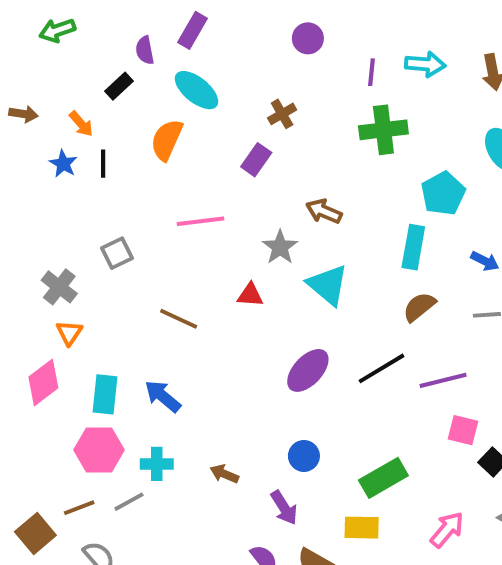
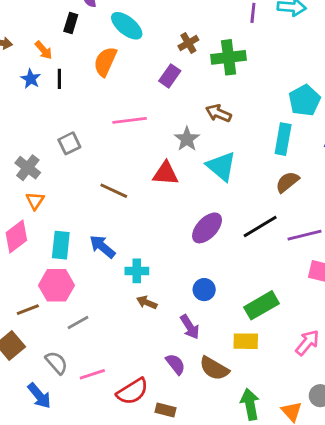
black rectangle: (119, 86) -> (71, 23), turned -30
green cross: (383, 130) -> (229, 57), moved
red triangle: (250, 295) -> (165, 173), size x1.4
cyan cross: (157, 464) -> (137, 271), moved
brown line: (79, 508) -> (28, 310), moved

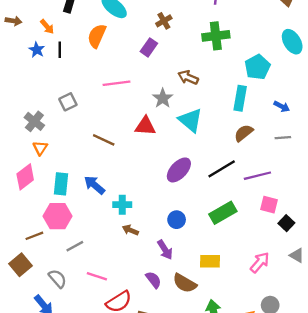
green cross: (229, 57) -> (216, 36), moved
green rectangle: (261, 305) -> (223, 213), moved
pink line: (92, 374) -> (97, 276), moved, turned 36

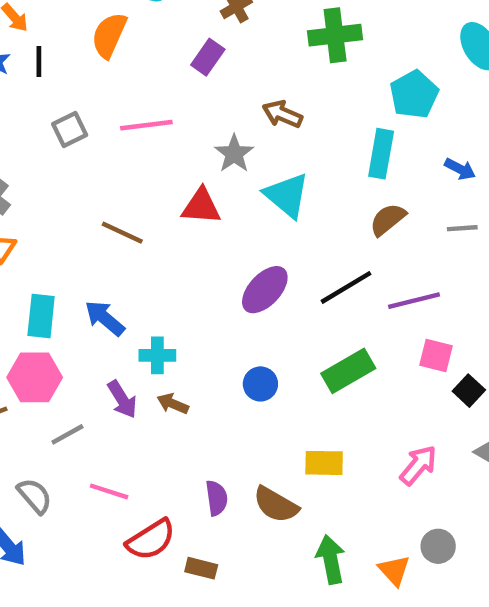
gray square: (68, 102) -> (70, 130), moved
purple arrow: (165, 250) -> (122, 399), moved
purple semicircle: (153, 280) -> (217, 498), turned 30

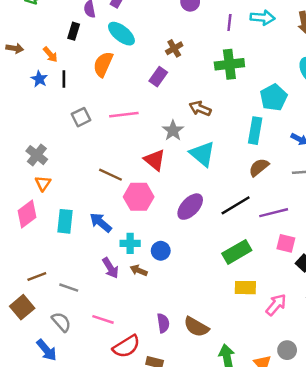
red triangle: (201, 206) -> (155, 160), turned 35
pink hexagon: (35, 377) -> (139, 197), moved
blue circle: (260, 384) -> (161, 251), moved
gray line: (67, 434) -> (69, 288), moved, turned 48
yellow rectangle: (324, 463) -> (245, 288), moved

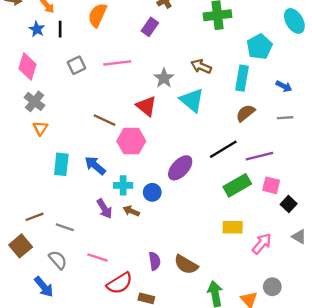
brown arrow: (200, 108) -> (201, 66), moved
purple ellipse: (190, 207) -> (180, 168), moved
pink diamond: (27, 214) -> (28, 66), moved, turned -36
green rectangle: (237, 252) -> (237, 185), moved

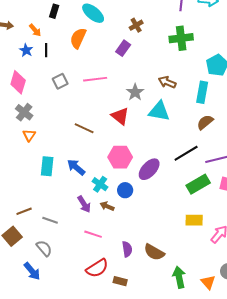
cyan triangle: (192, 100) -> (159, 111), turned -30
pink hexagon: (131, 141) -> (120, 157), moved
cyan cross: (123, 185) -> (100, 184), turned 35
pink line: (97, 258) -> (93, 234), moved

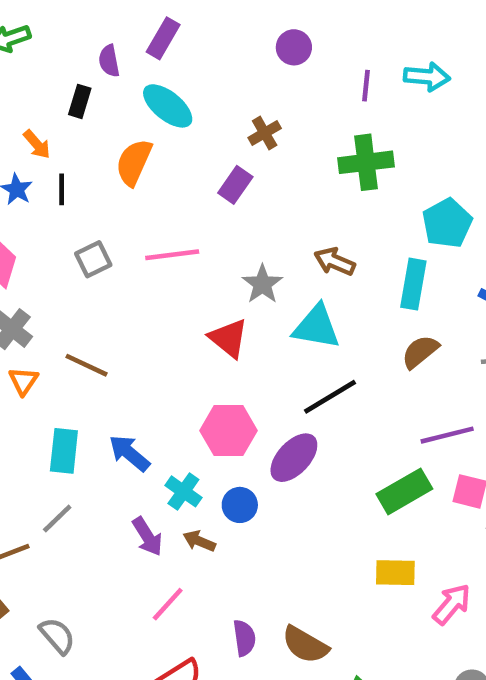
brown line: (84, 128) -> (87, 365), moved
black line: (186, 153) -> (330, 397), moved
gray line: (50, 220) -> (57, 518), moved, turned -63
pink line: (93, 234) -> (168, 604), turned -66

